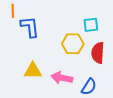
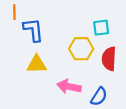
yellow triangle: (33, 71) -> (37, 64), moved

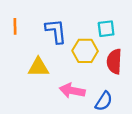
orange line: (14, 12) -> (15, 26), moved
blue L-shape: (33, 30) -> (56, 31), moved

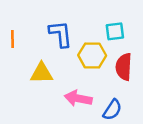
orange line: (15, 26) -> (12, 39), moved

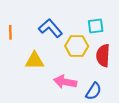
blue L-shape: (61, 34) -> (50, 28), turned -35

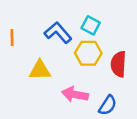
cyan square: (96, 26) -> (91, 25), moved, turned 35

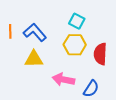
blue L-shape: (58, 33) -> (35, 32), moved

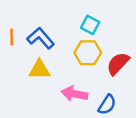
red semicircle: (100, 54) -> (118, 64), turned 40

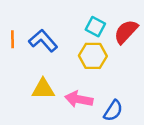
red semicircle: (118, 64) -> (126, 32), moved
yellow triangle: (39, 70) -> (43, 89), moved

